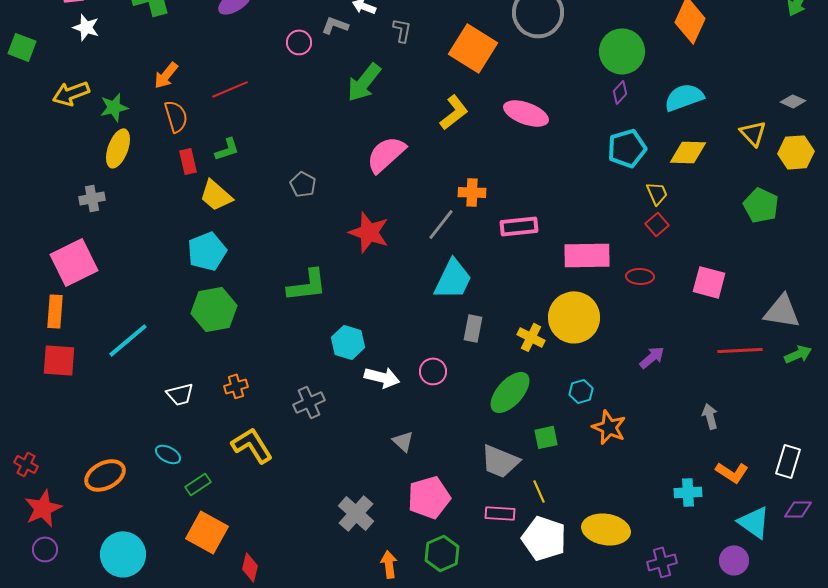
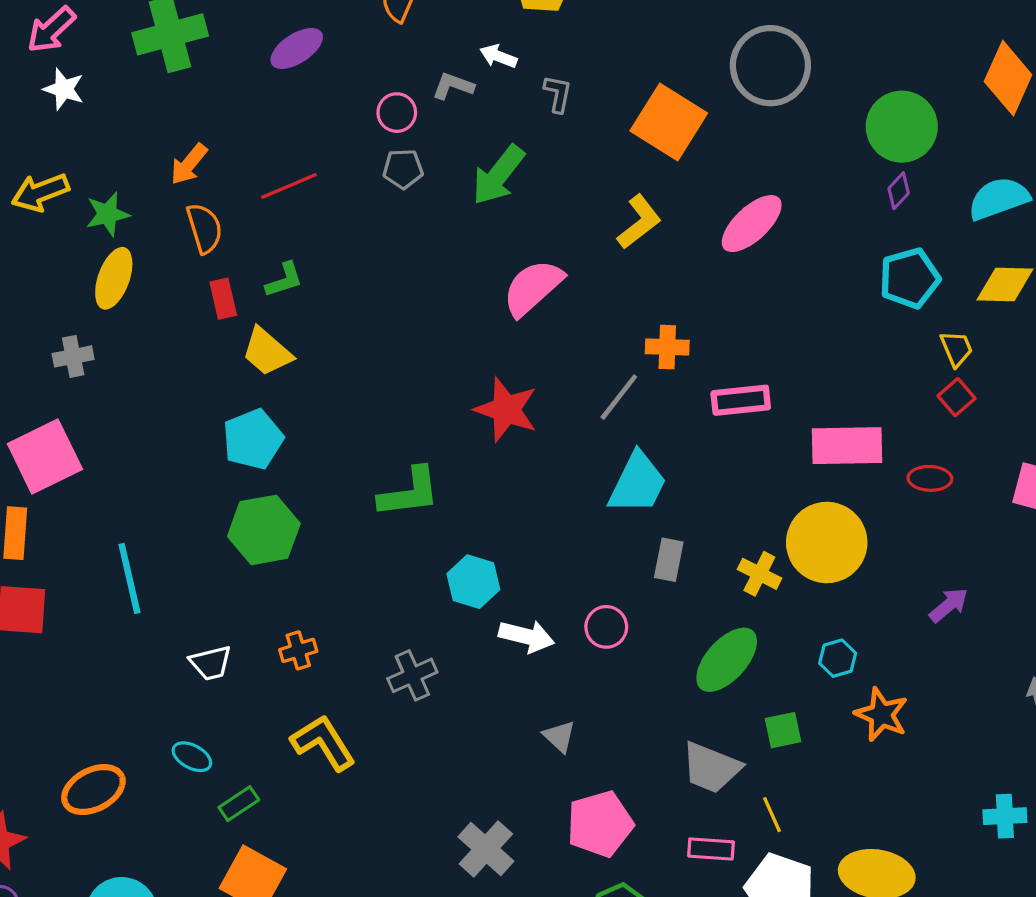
pink ellipse: (526, 113) -> (752, 224), turned -63
gray pentagon: (303, 184) -> (403, 169), moved, turned -30
cyan line: (128, 340) -> (129, 578), turned -63

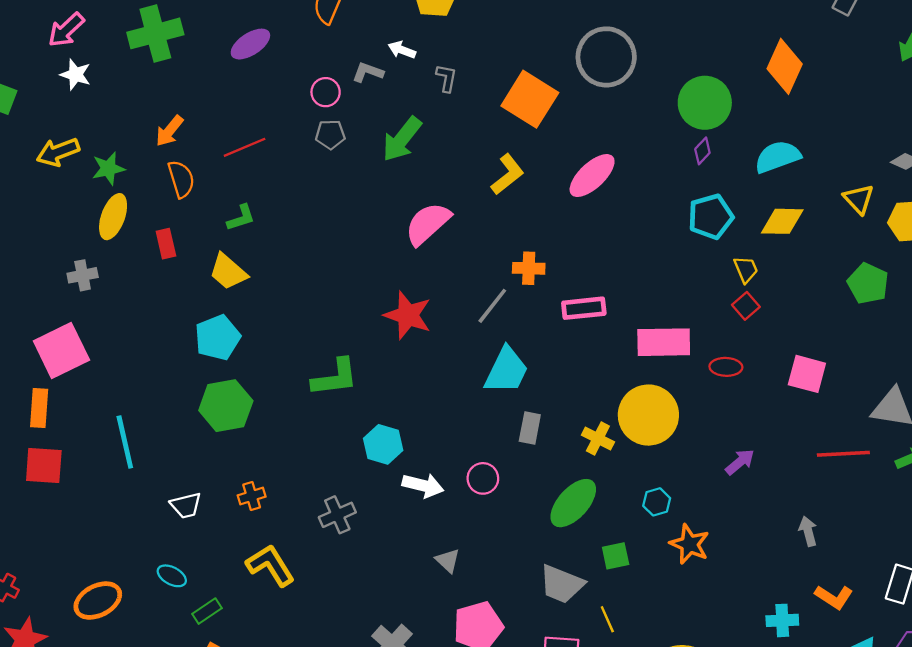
red rectangle: (223, 299) -> (166, 244), moved

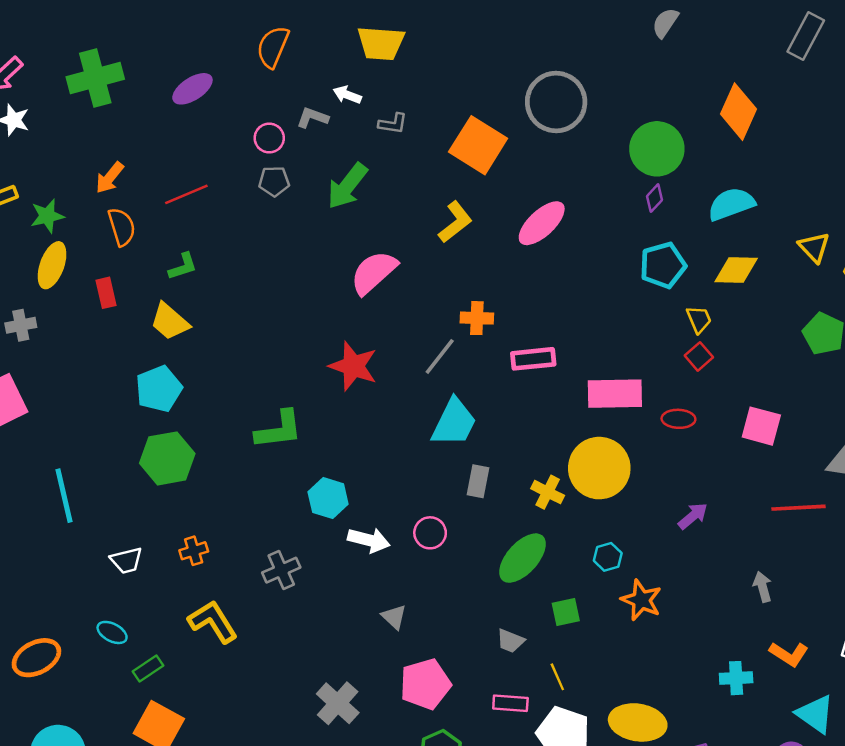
gray L-shape: (446, 78) -> (393, 124), turned 88
gray trapezoid: (562, 584) -> (510, 641), size x0.6

